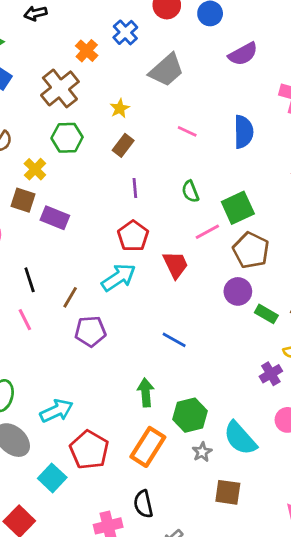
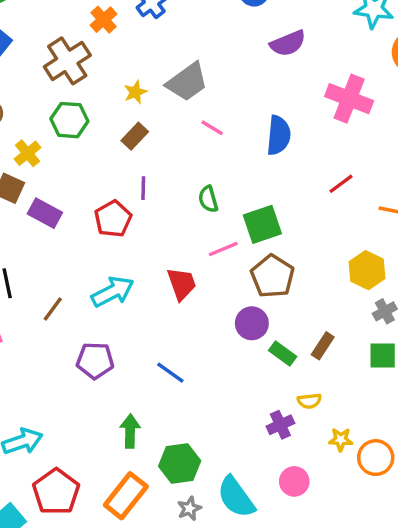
gray trapezoid: (166, 70) -> (187, 82), moved
red pentagon: (133, 236) -> (113, 219), moved
purple pentagon: (90, 331) -> (95, 361), moved

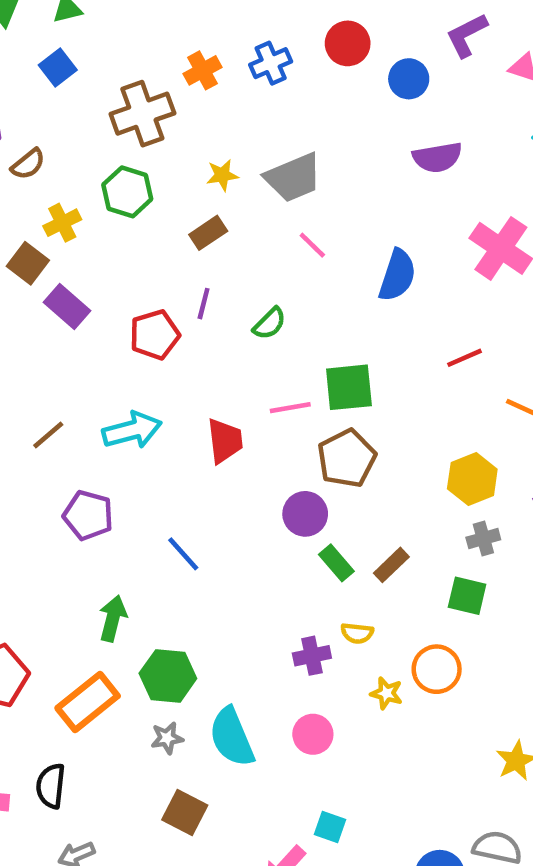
green semicircle: (208, 199) -> (269, 324), moved, turned -132
orange circle: (376, 458) -> (437, 669), moved

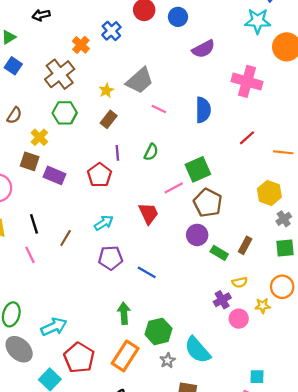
cyan arrow: (132, 430) -> (104, 223), size x0.7
purple pentagon: (88, 515) -> (111, 258), moved
pink circle: (313, 734) -> (239, 319), moved

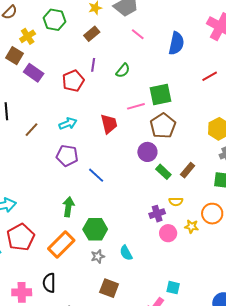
cyan semicircle: (197, 350) -> (126, 253), size x0.6

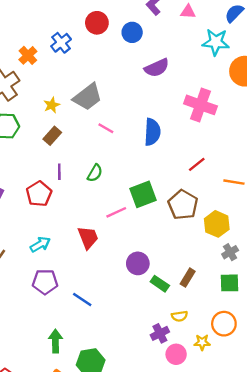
brown pentagon: (163, 126) -> (183, 205), moved

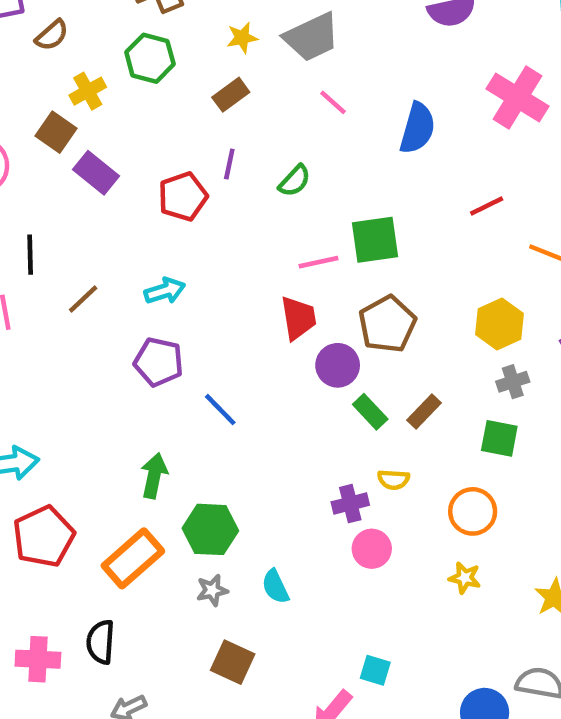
brown pentagon: (183, 205) -> (387, 324), moved
red trapezoid: (88, 237) -> (298, 318), moved
yellow star: (202, 342) -> (465, 578), moved

